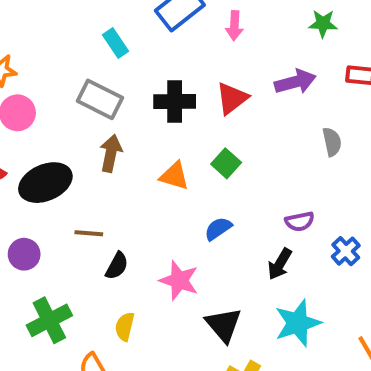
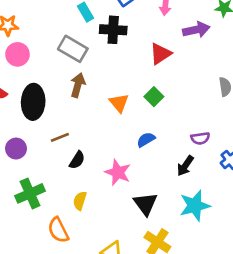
purple arrow: (295, 82) -> (196, 30), moved
black cross: (175, 102) -> (113, 30), moved
orange triangle: (174, 176) -> (119, 103), turned 30
black ellipse: (45, 183) -> (33, 102), turned -68
brown line: (89, 233) -> (60, 137), turned -30

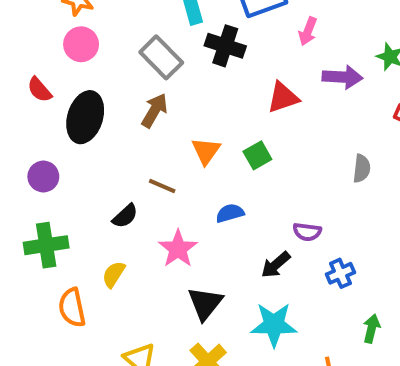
brown line: (60, 137) -> (162, 186), moved, turned 30

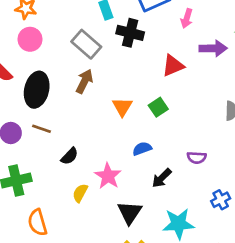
brown line: (162, 186) -> (42, 129), moved
black arrow: (276, 265) -> (162, 178), moved
blue cross: (340, 273) -> (221, 200), moved
yellow semicircle: (114, 274) -> (80, 193), moved

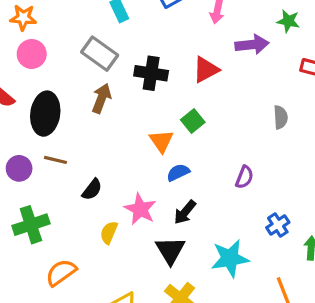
black cross: (130, 33) -> (151, 73), moved
orange triangle: (122, 107) -> (161, 141), moved
purple semicircle: (197, 158) -> (244, 177), turned -66
black arrow: (162, 178) -> (185, 212), moved
orange semicircle: (37, 222) -> (61, 273), turned 76

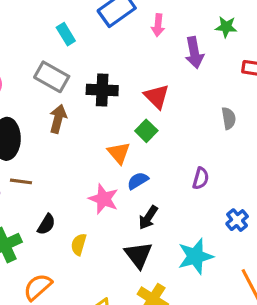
purple arrow: (252, 45) -> (194, 53), turned 92
red triangle: (206, 70) -> (157, 96), moved, turned -40
black semicircle: (92, 190) -> (46, 224), moved
pink star: (140, 209) -> (104, 199), moved

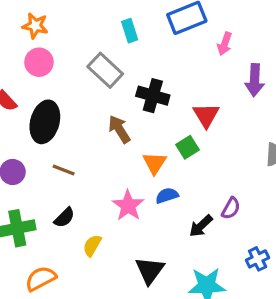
brown arrow: (58, 119) -> (119, 129), moved, turned -60
brown line: (21, 181) -> (64, 170), moved
black arrow: (148, 217) -> (201, 226), moved

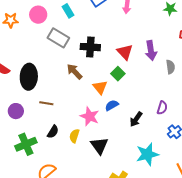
pink circle: (39, 62) -> (38, 15), moved
purple arrow: (255, 80) -> (151, 51), moved
purple semicircle: (231, 208) -> (162, 108), moved
yellow semicircle: (92, 245) -> (74, 136), moved
black triangle: (150, 270) -> (99, 146), moved

